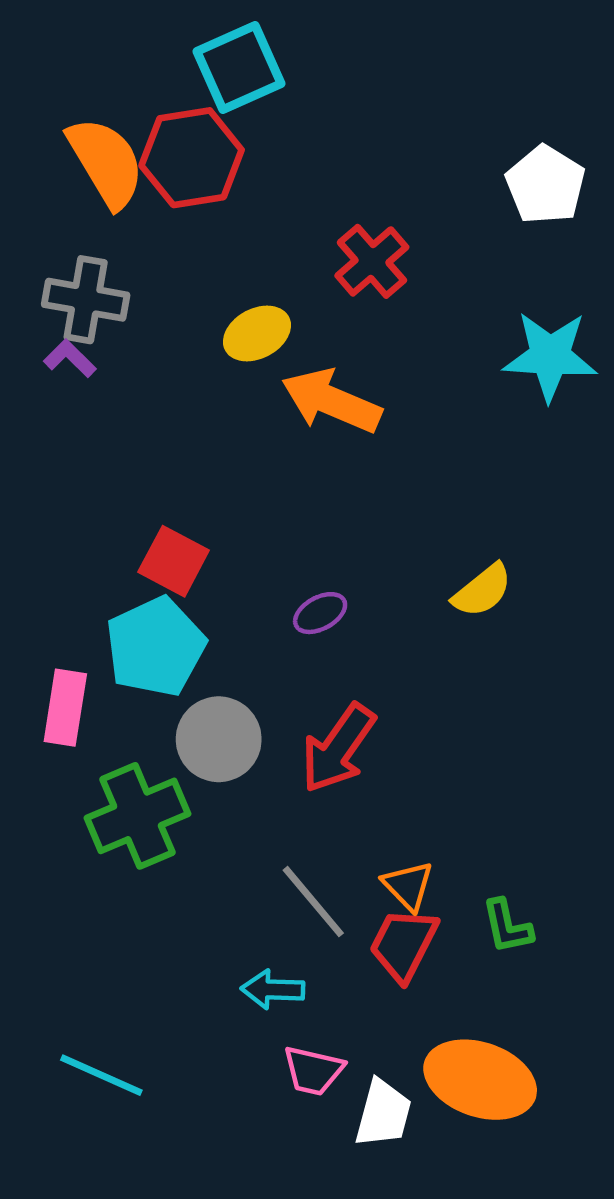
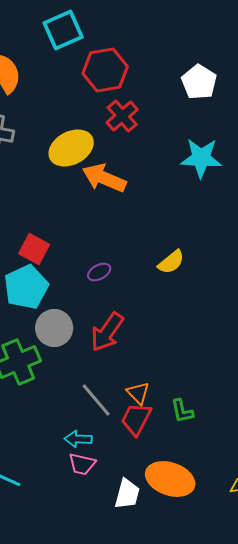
red hexagon: (192, 158) -> (105, 70), moved
yellow ellipse: (257, 334) -> (71, 148), size x1.5
pink trapezoid: (313, 1071) -> (82, 464), moved

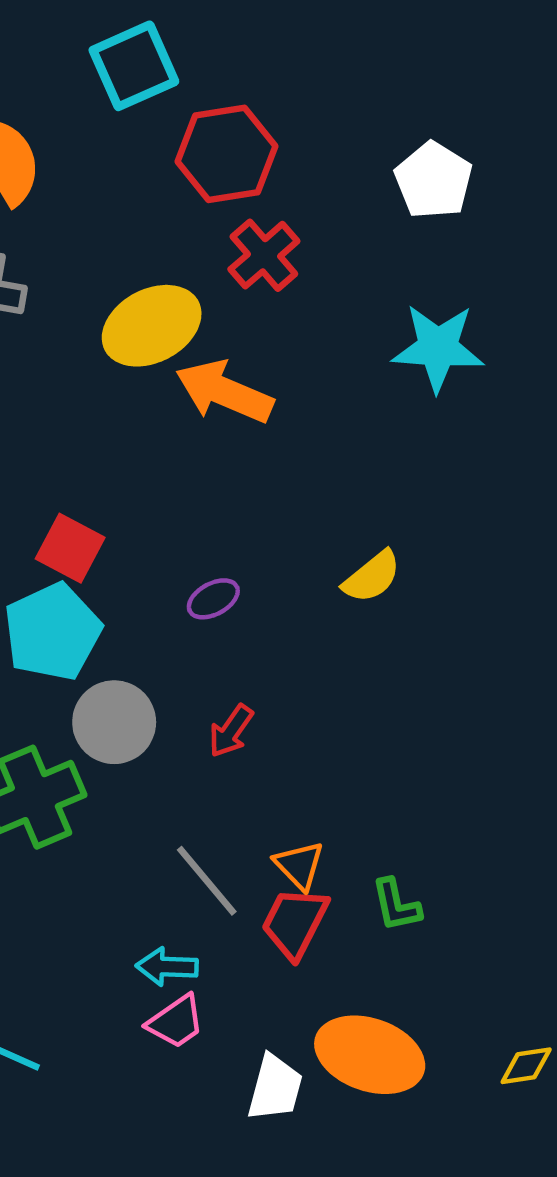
red arrow: (107, 332) -> (231, 731), size x0.6
pink trapezoid: (82, 464) -> (176, 1022), turned -48

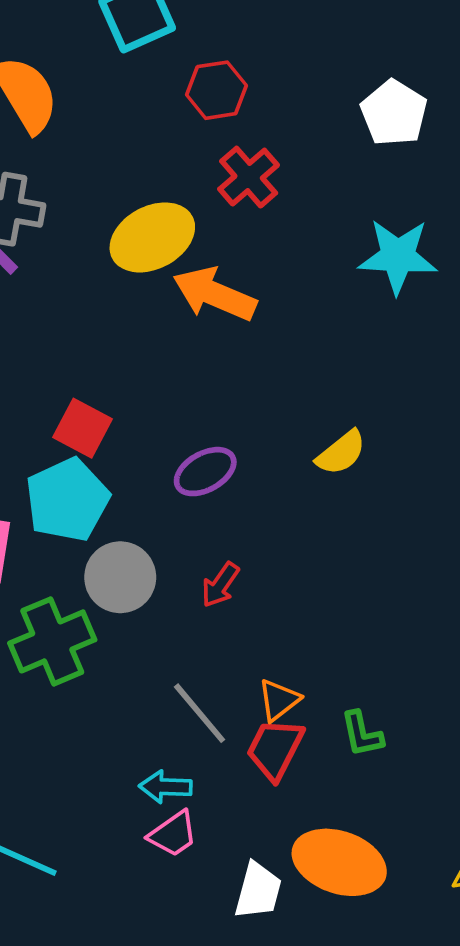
red hexagon: (226, 154) -> (217, 90), size x0.7
purple ellipse: (213, 599) -> (205, 472), size x1.4
orange triangle: (299, 865) -> (279, 700), turned 36

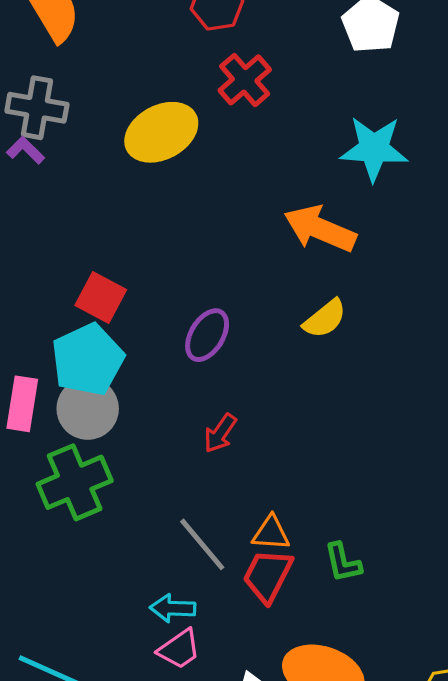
orange arrow: (215, 294) -> (320, 229), moved
purple ellipse: (205, 472) -> (207, 335), turned -30
gray circle: (120, 577) -> (88, 409), moved
orange triangle: (279, 700) -> (271, 533), turned 42

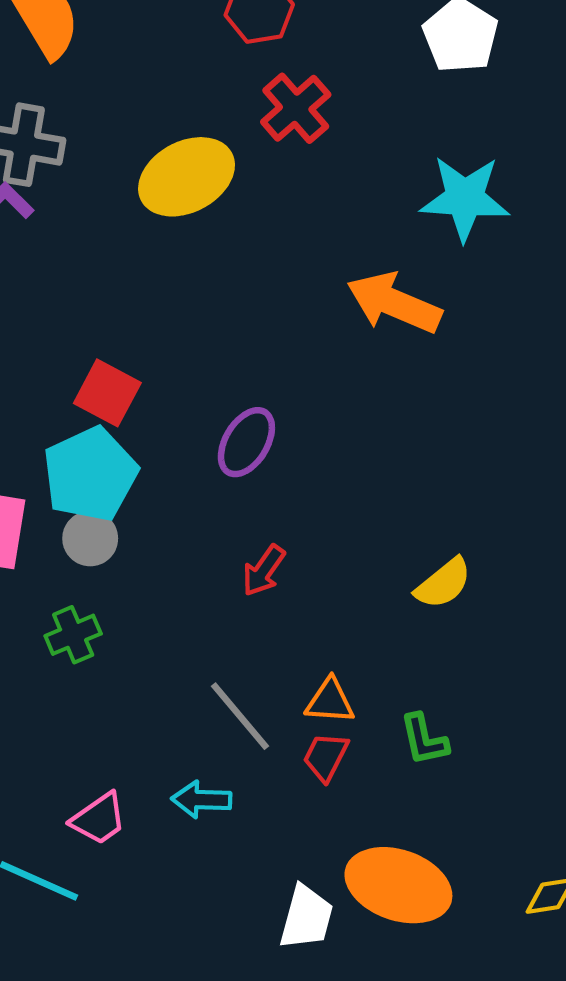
yellow semicircle: (325, 319) -> (443, 583), moved
gray circle: (88, 409) -> (90, 538), size x0.7
green cross: (75, 482) -> (73, 635), size x0.6
red trapezoid: (268, 576) -> (326, 757), size x0.7
pink trapezoid: (179, 649) -> (99, 819), moved

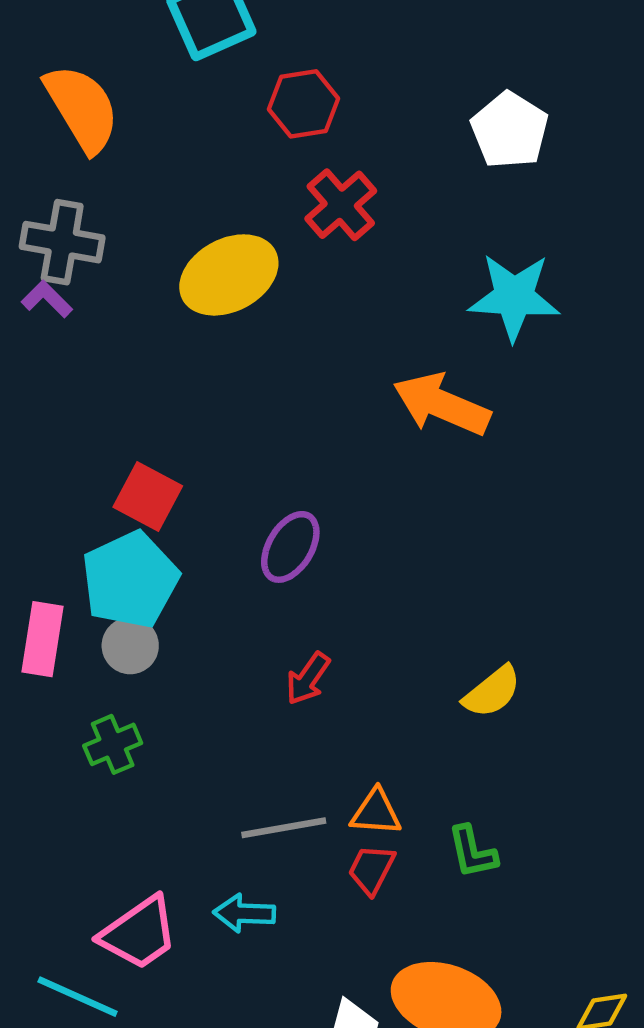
gray line: (240, 716) -> (284, 828), turned -60
pink trapezoid: (99, 819) -> (139, 933), size x1.4

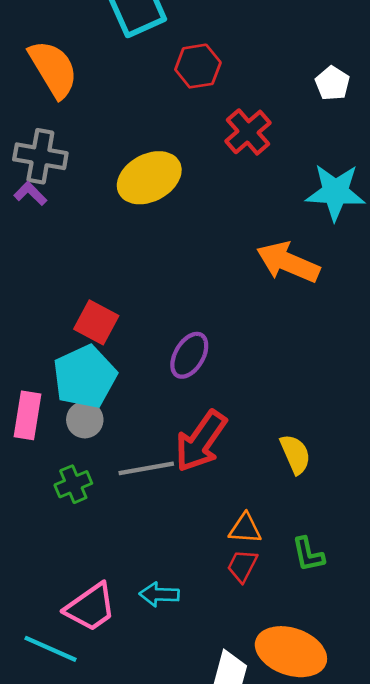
white pentagon: (510, 130) -> (332, 83), size x0.7
red cross: (341, 205) -> (248, 132), moved
red arrow: (308, 679) -> (201, 441), size x1.8
yellow semicircle: (492, 692) -> (295, 454), moved, turned -75
gray line: (284, 828) -> (146, 468), moved

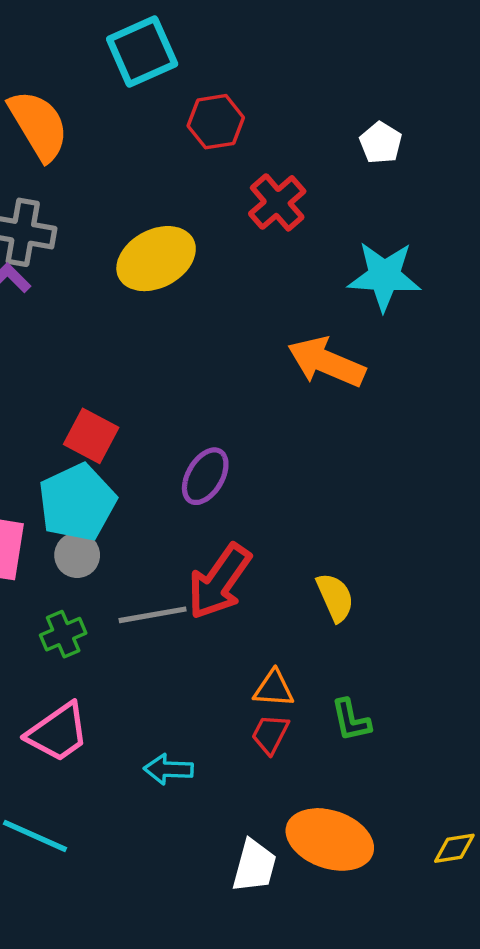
pink trapezoid: (91, 607) -> (58, 732), moved

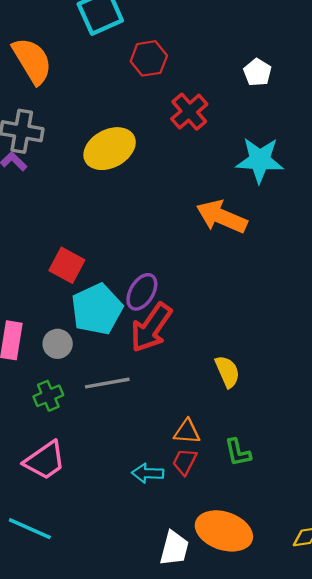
cyan pentagon: (77, 503) -> (97, 309), moved
red arrow: (219, 581) -> (151, 328), moved
cyan arrow: (168, 769) -> (148, 473), moved

